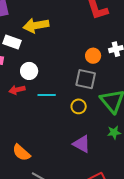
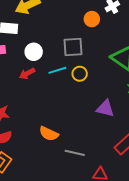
gray square: (86, 79) -> (73, 47), moved
yellow circle: (79, 106) -> (80, 74), moved

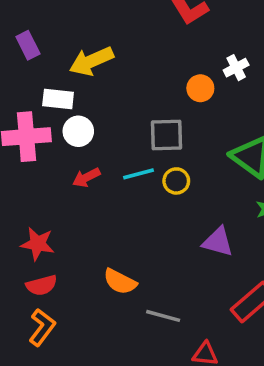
white circle: (34, 52) -> (78, 131), moved

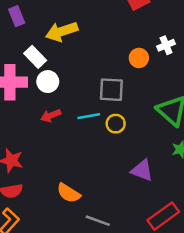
white rectangle: (58, 99) -> (35, 57), turned 35

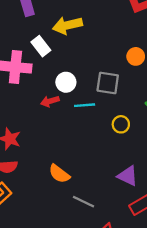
white circle: (48, 82) -> (66, 82), moved
yellow circle: (116, 124) -> (121, 124), moved
purple triangle: (142, 170) -> (128, 176), moved

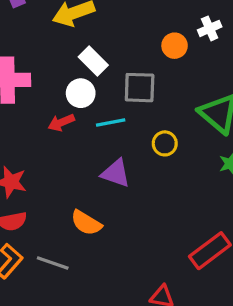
white rectangle: (41, 46) -> (93, 61), moved
purple triangle: (128, 176) -> (116, 173), moved
gray line: (84, 202) -> (53, 263), moved

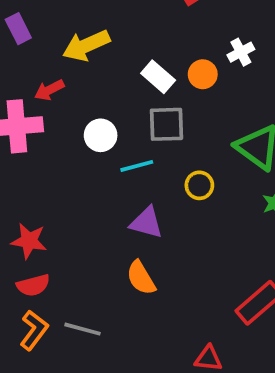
white rectangle: (93, 61) -> (158, 77), moved
red arrow: (61, 123) -> (49, 90), moved
orange semicircle: (86, 223) -> (141, 278), moved, turned 32

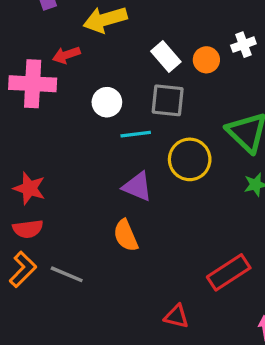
yellow circle: (199, 185) -> (190, 159), size x1.6

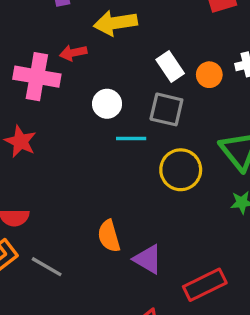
purple triangle: (137, 186) -> (148, 259), moved
red star: (29, 188) -> (20, 141), moved

